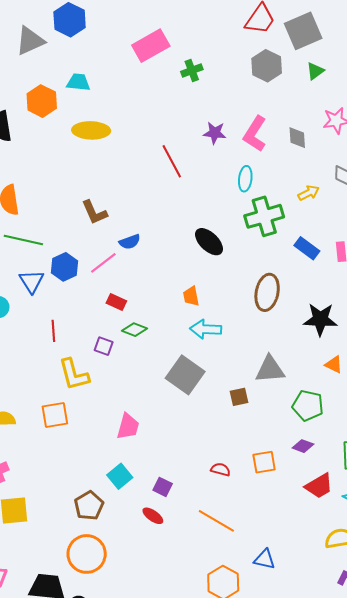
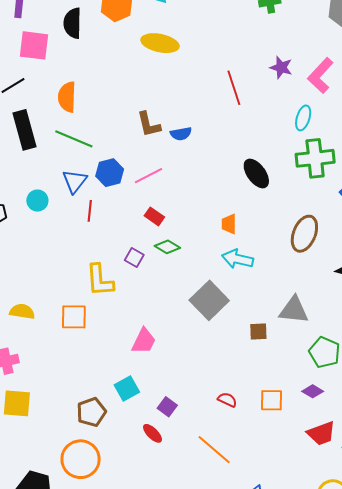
blue semicircle: (130, 242) -> (181, 134), moved
red line: (53, 331) -> (90, 211), moved

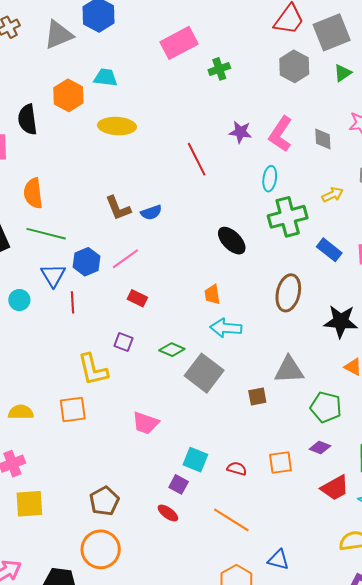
green diamond: (167, 247) -> (172, 350), moved
pink trapezoid: (144, 341) -> (146, 423), turned 92
cyan square: (127, 389) -> (195, 460), moved, turned -30

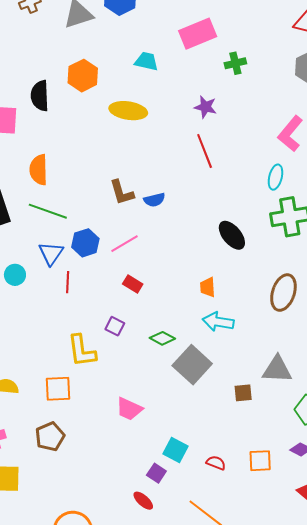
cyan trapezoid: (106, 78) -> (146, 61), moved
purple star: (240, 132) -> (205, 107), moved
brown pentagon: (104, 501) -> (50, 436), moved

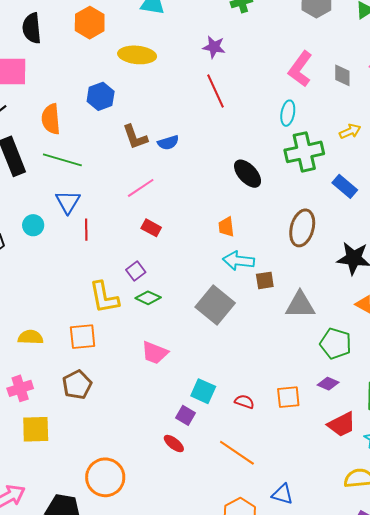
black semicircle: (40, 96) -> (32, 28), moved
blue hexagon: (85, 243) -> (101, 96), moved
purple square: (115, 326) -> (136, 271), turned 30
green diamond: (162, 338) -> (148, 298), moved
brown square: (243, 393) -> (265, 280), moved

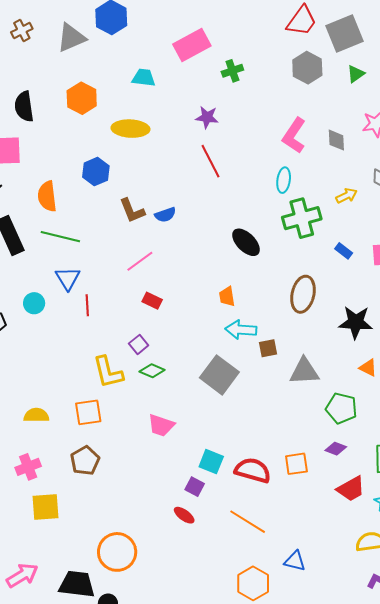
blue rectangle: (345, 186) -> (344, 251), size x0.7
red semicircle: (244, 402) -> (253, 470), size x1.8

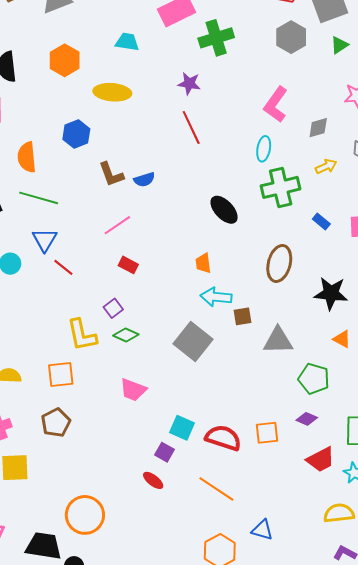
green cross: (232, 71) -> (216, 38), size x1.6
gray diamond: (336, 140) -> (318, 128), moved, turned 75
red line: (87, 305) -> (63, 267), turned -50

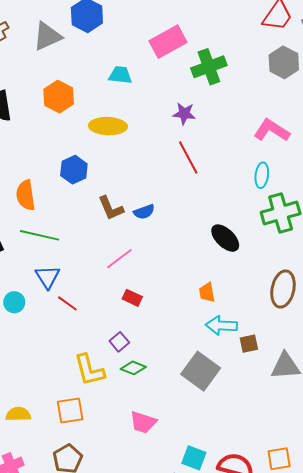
pink L-shape: (276, 105) -> (272, 130), turned 90

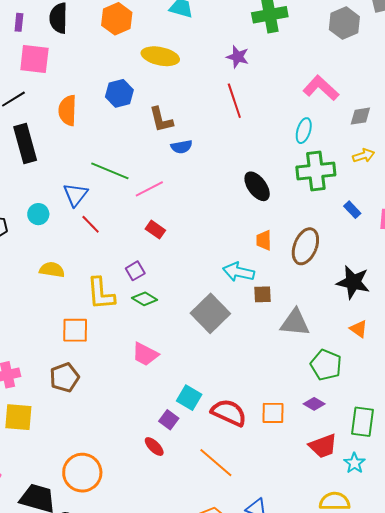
brown L-shape: (111, 208) -> (161, 120), moved
green line: (40, 235) -> (110, 171), moved
orange trapezoid: (207, 292) -> (264, 240), moved
yellow semicircle: (18, 414) -> (52, 270), moved

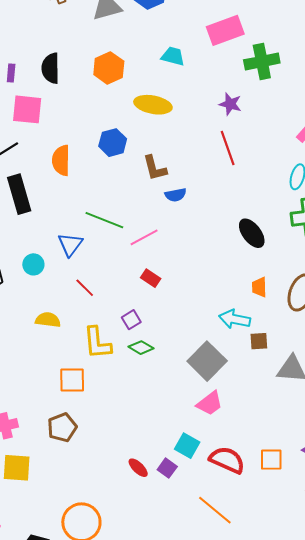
red line: (91, 224) -> (85, 288), moved
pink trapezoid: (145, 354) -> (210, 403), moved, turned -64
red ellipse: (154, 447) -> (138, 468), moved

